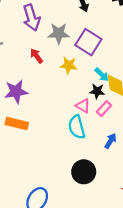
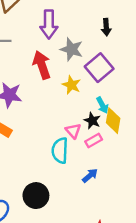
red arrow: (36, 56) -> (42, 65), size x1.6
black circle: (84, 172) -> (36, 196), moved

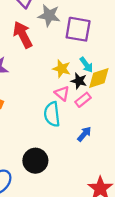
purple square: (99, 68) -> (78, 29), turned -32
yellow star: (71, 85) -> (62, 69), moved
yellow diamond: (113, 121) -> (99, 78), turned 70

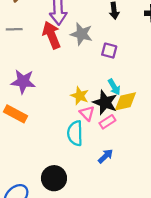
purple square: (78, 29) -> (109, 51), size x0.6
red arrow: (23, 35) -> (52, 35), moved
yellow star: (62, 69) -> (80, 96), moved
black star: (79, 81) -> (105, 102), size x1.5

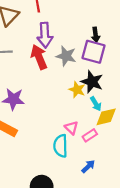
purple square: (109, 51) -> (93, 52), moved, size x1.6
yellow star: (80, 96) -> (77, 90), moved
black star: (105, 102) -> (92, 82), moved

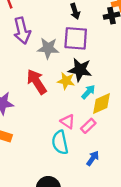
black arrow: (96, 35) -> (75, 11), moved
red arrow: (39, 57) -> (37, 82), moved
cyan arrow: (96, 104) -> (88, 92), turned -96

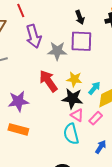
black star: (80, 70) -> (72, 99), moved

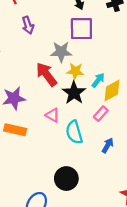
purple arrow: (34, 36) -> (28, 25), size x0.7
gray star: (57, 51) -> (61, 52), moved
black star: (72, 99) -> (74, 93), turned 30
pink triangle: (77, 115) -> (52, 115), moved

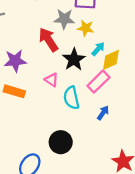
yellow star: (75, 71) -> (86, 28), moved
pink rectangle: (101, 114) -> (98, 82), size x1.5

